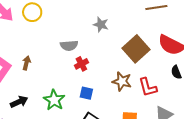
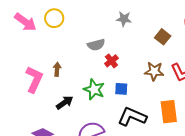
brown square: (136, 49) -> (163, 37), size x0.6
green star: (54, 100) -> (94, 89), moved
black arrow: (19, 102) -> (65, 103), moved

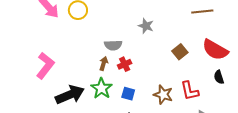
brown arrow: (57, 69) -> (104, 63), moved
brown star: (154, 71) -> (163, 95), moved
black arrow: (65, 103) -> (70, 95), size x1.6

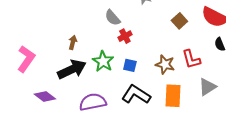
gray semicircle: (113, 45) -> (113, 18), turned 54
brown arrow: (104, 63) -> (73, 42), moved
pink L-shape: (45, 66) -> (26, 59), moved

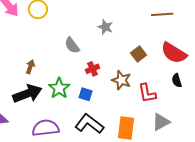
red cross: (125, 36) -> (93, 69), moved
brown star: (165, 64) -> (121, 80), moved

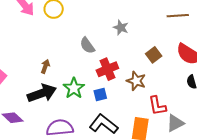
red cross: (93, 69) -> (107, 69), size x1.5
red L-shape: (147, 93) -> (157, 106), moved
blue square: (86, 94) -> (100, 94), turned -32

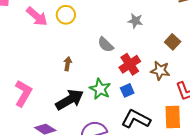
brown arrow: (45, 66) -> (68, 64), moved

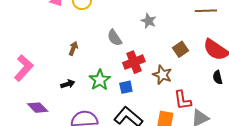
black arrow: (70, 100) -> (68, 84), size x0.5

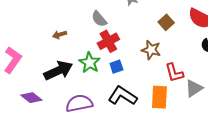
brown arrow: (73, 48) -> (60, 35), turned -120
red cross: (134, 62) -> (108, 41), moved
black arrow: (68, 84) -> (58, 71), size x2.0

